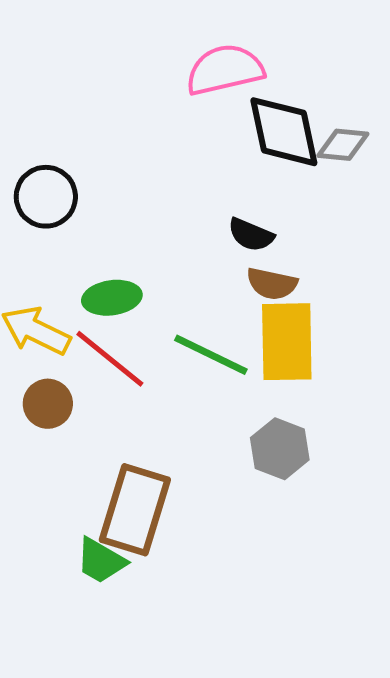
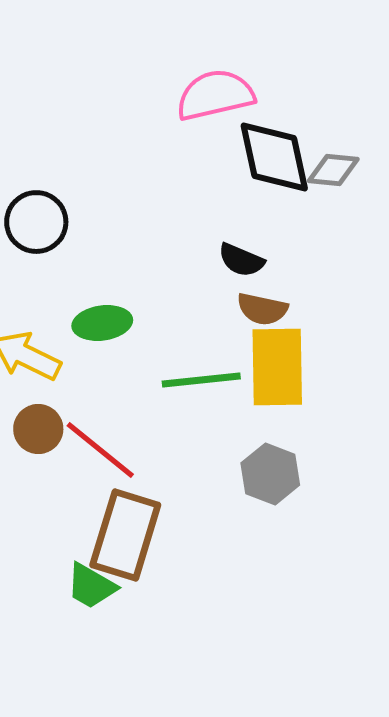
green line: (211, 355) -> (201, 380), turned -32
red line: (110, 359) -> (100, 450), moved

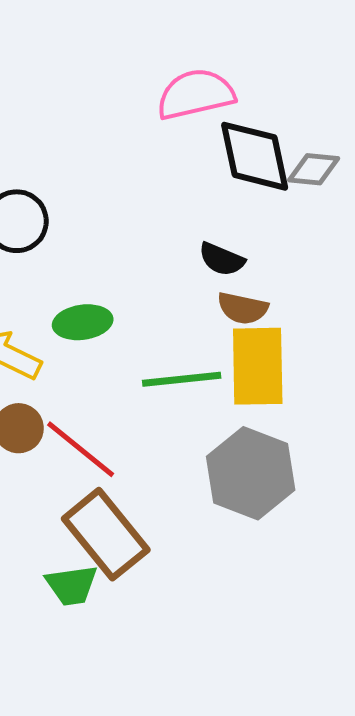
gray hexagon: (270, 474) -> (251, 473), size x1.5
brown rectangle: (125, 535) -> (106, 534), turned -56
green trapezoid: (91, 586) -> (72, 585), turned -38

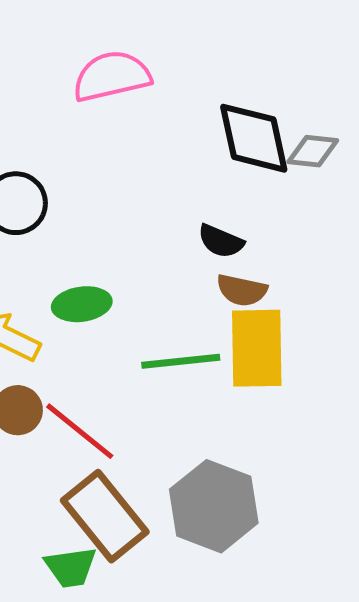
pink semicircle: (196, 94) -> (112, 76), moved
gray hexagon: (251, 473) -> (214, 506), moved

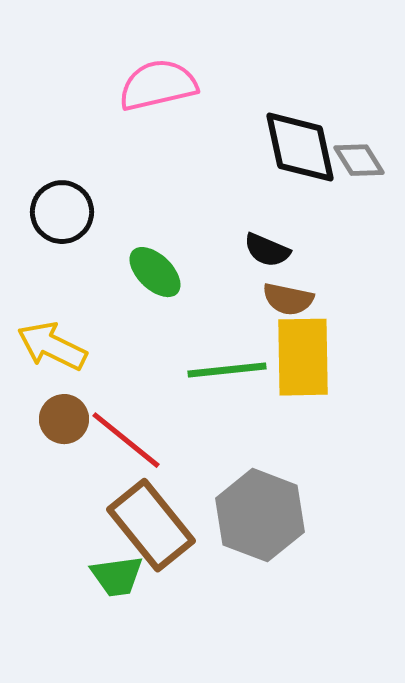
gray diamond: (313, 151) -> (359, 160), turned 52
green ellipse: (82, 304) -> (155, 272), moved, turned 52

